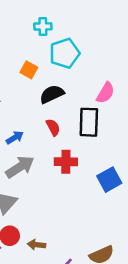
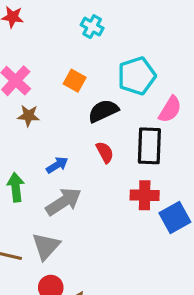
cyan cross: (43, 26) -> (92, 27), turned 30
cyan pentagon: (65, 53) -> (137, 76), moved
red cross: (66, 162) -> (145, 195), moved

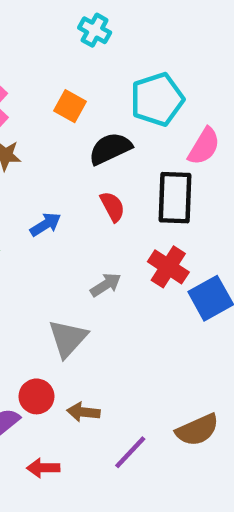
red cross: (145, 195) -> (168, 267), turned 32
gray arrow: (63, 202) -> (106, 285), moved, size x0.6
gray triangle: (46, 246) -> (68, 338), moved

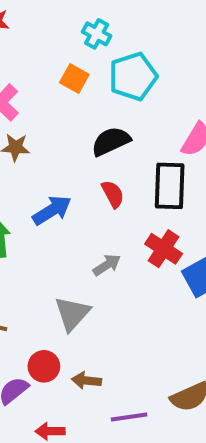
cyan pentagon: (157, 99) -> (133, 76), moved
orange square: (70, 106) -> (74, 78), moved
blue arrow: (45, 224) -> (52, 210), size x1.4
purple line: (130, 452) -> (129, 417), turned 39

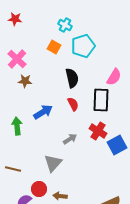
black semicircle: (111, 141) -> (72, 78), turned 102

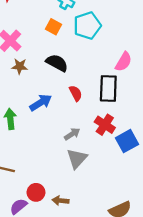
black semicircle: (72, 78) -> (57, 63), moved, turned -48
gray triangle: (53, 163) -> (77, 159), moved

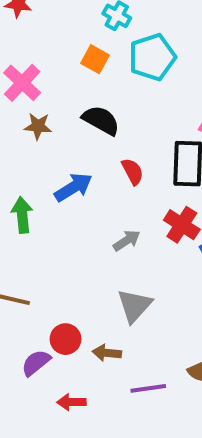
gray triangle: (77, 159) -> (134, 306), moved

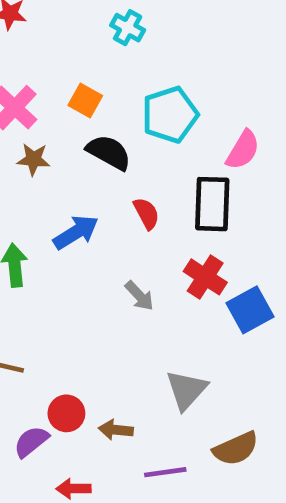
cyan pentagon: (152, 57) -> (170, 115), moved
orange square: (95, 59) -> (85, 101), moved
gray arrow: (127, 241) -> (139, 296), turned 80
gray triangle: (134, 306) -> (186, 390), moved

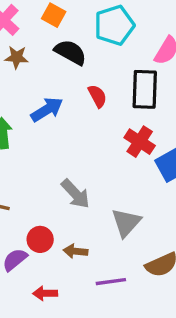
gray arrow: (139, 296) -> (76, 194), moved, size x1.4

